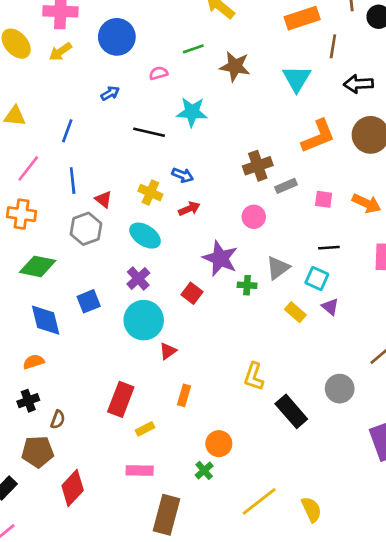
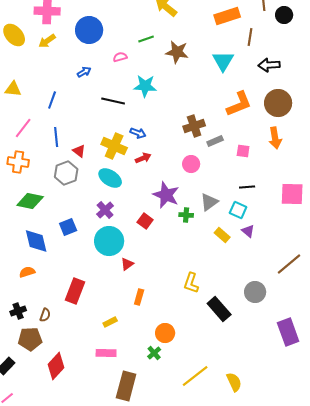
yellow cross: (150, 193) -> (114, 146), size x1.4
orange arrow: (367, 203) -> (275, 138), moved, turned 55
red rectangle: (121, 399) -> (75, 291), moved
black cross: (28, 401) -> (18, 311), moved

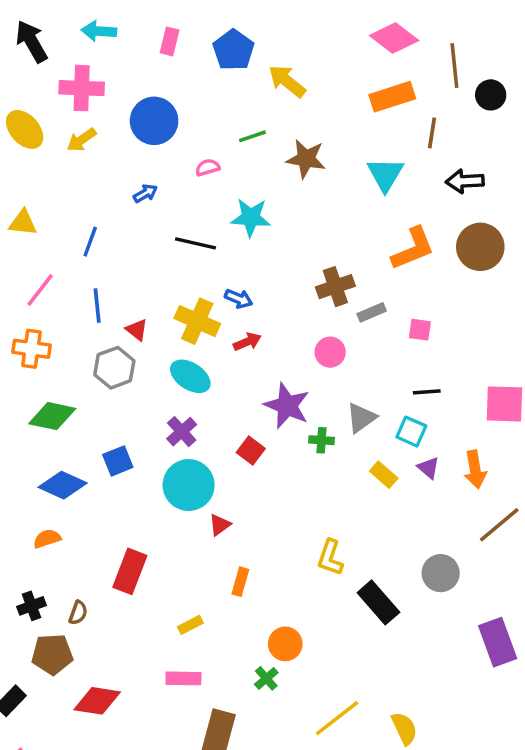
orange arrow: (275, 138) -> (475, 470), moved
blue diamond: (36, 241) -> (63, 485), turned -52
red diamond: (56, 366) -> (97, 701), turned 56

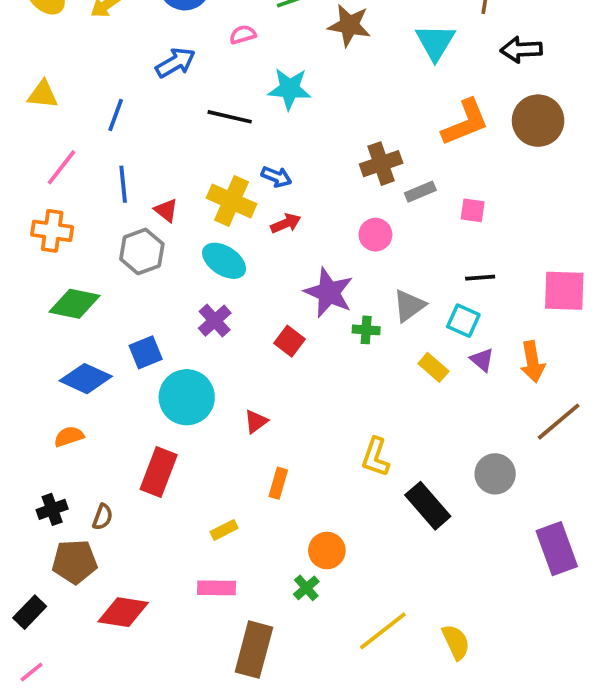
blue arrow: (145, 193) -> (175, 63), size x1.5
cyan circle: (189, 485) -> (187, 397), moved

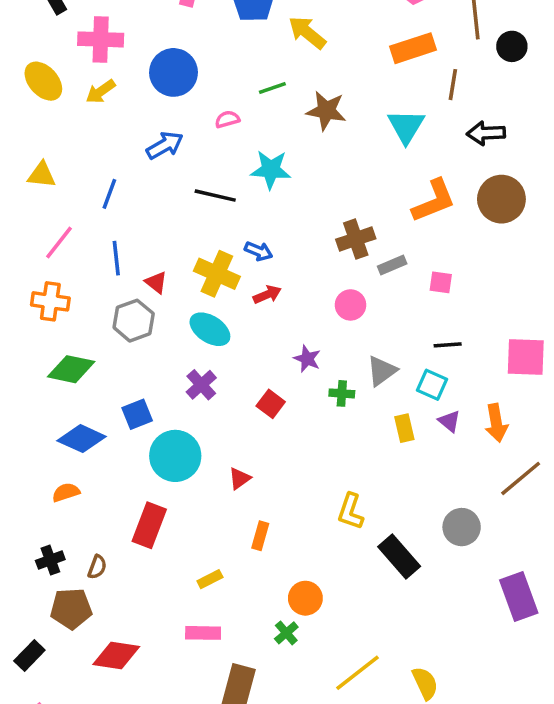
purple star: (329, 293) -> (307, 359), size x0.6
yellow rectangle: (433, 367) -> (404, 428), turned 36

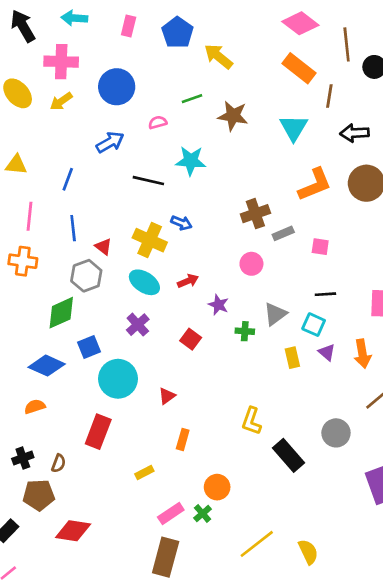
orange rectangle: (413, 48) -> (299, 68), turned 56
pink line: (59, 242) -> (29, 216), turned -32
red arrow: (267, 295) -> (188, 281), moved
green diamond: (71, 369) -> (61, 313), moved, turned -36
pink rectangle: (203, 633) -> (171, 514), moved, turned -35

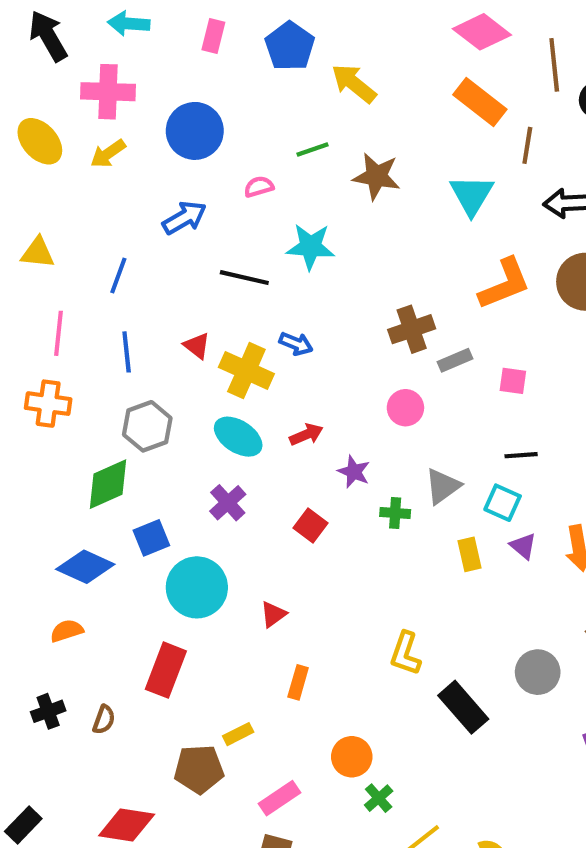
red triangle: (103, 247) -> (197, 346), moved
brown pentagon: (39, 495) -> (199, 769), moved
green cross: (203, 514) -> (379, 798), moved

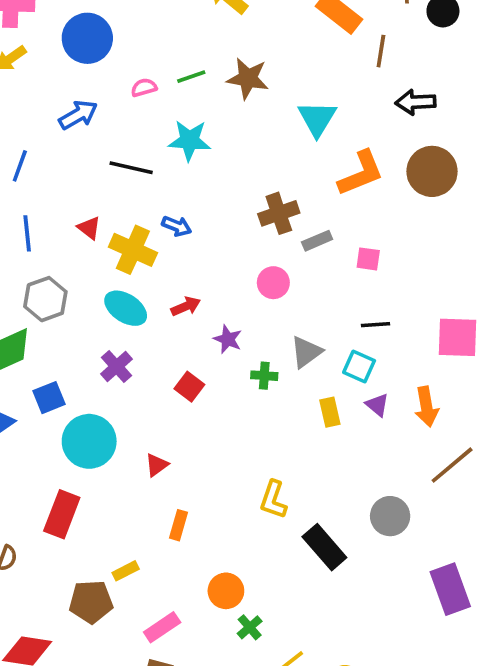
green line: (312, 150) -> (191, 77), moved
cyan triangle: (472, 195) -> (317, 119), moved

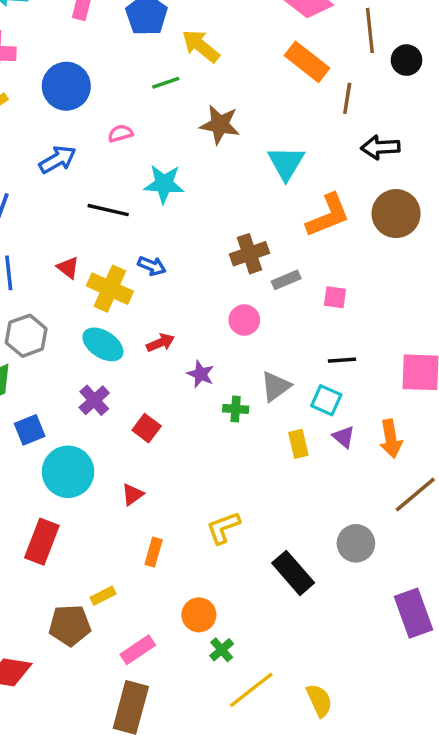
green line: (191, 77) -> (166, 83), moved
red square: (189, 387) -> (147, 428), moved
yellow L-shape: (273, 500) -> (223, 528), moved, turned 51

